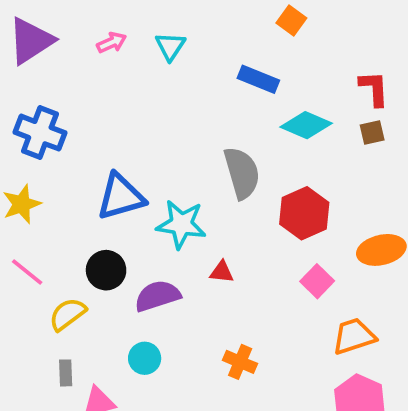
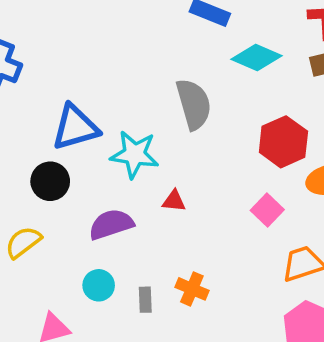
red hexagon: (304, 213) -> (283, 142), moved
black circle: (106, 270) -> (50, 181), moved
gray rectangle: (66, 373) -> (145, 300), moved

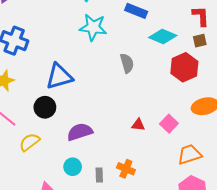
gray semicircle: (194, 104) -> (127, 63), size x0.7
red hexagon: (283, 142) -> (184, 67), moved
cyan star: (135, 154) -> (93, 27), moved
red triangle: (174, 201) -> (138, 125), moved

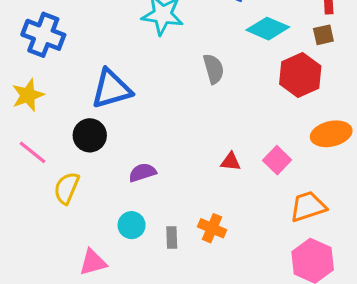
purple semicircle: (80, 132) -> (142, 173), size x0.7
yellow semicircle: (30, 142) -> (67, 188), turned -30

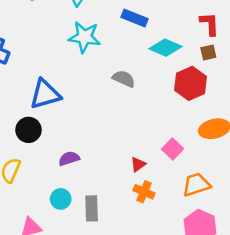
gray semicircle: (214, 69) -> (124, 79), turned -50
red triangle: (231, 162) -> (138, 164), moved, turned -42
orange cross: (212, 228) -> (144, 192), moved
gray rectangle: (172, 238) -> (92, 208), size x1.5

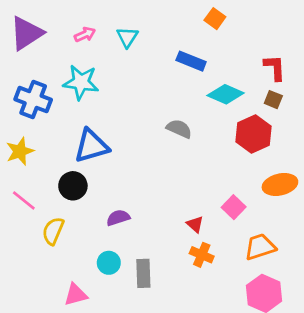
cyan star: (84, 37) -> (81, 82), moved
brown square: (208, 52) -> (273, 100), turned 35
red triangle: (138, 164) -> (195, 224), turned -42

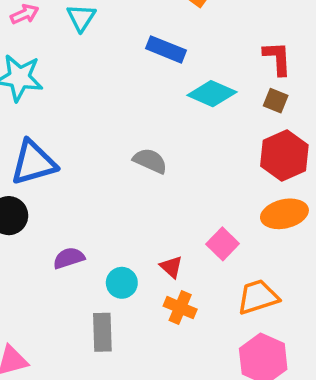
gray semicircle: (179, 129) -> (150, 161), moved
red hexagon: (253, 134) -> (284, 156), moved
cyan circle: (109, 263) -> (122, 283), moved

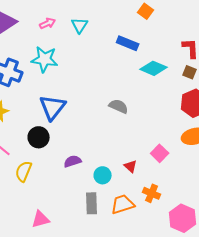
blue triangle: (33, 163) -> (53, 107), turned -36
orange trapezoid: (258, 297) -> (123, 204), moved
orange cross: (180, 308) -> (152, 193), moved

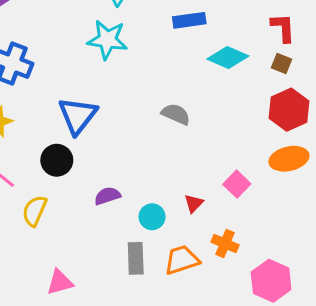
blue rectangle: (128, 43) -> (189, 20), turned -30
cyan star: (45, 59) -> (107, 40), moved
red triangle: (131, 166) -> (194, 203), turned 32

